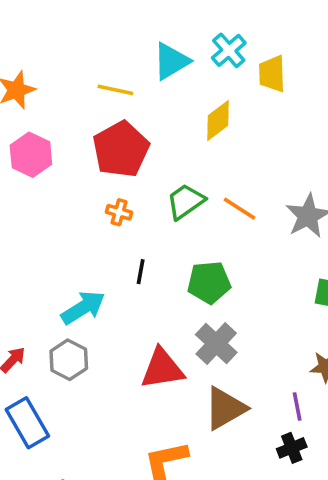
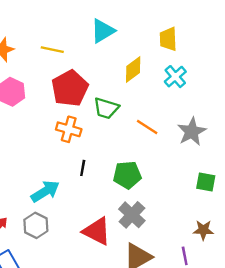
cyan cross: (229, 50) -> (175, 77), moved
yellow line: (115, 90) -> (52, 50), moved
green trapezoid: (186, 201) -> (106, 108), moved, turned -128
orange cross: (119, 212) -> (69, 129), size x1.5
red triangle: (162, 369) -> (97, 231), turned 36

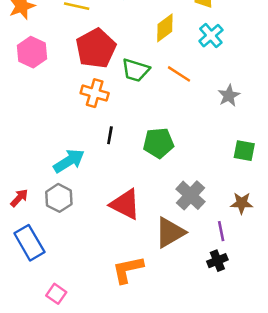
orange line: (147, 127) -> (179, 74), moved
gray star: (192, 132) -> (229, 96), size x0.7
gray cross: (132, 215) -> (190, 195), moved

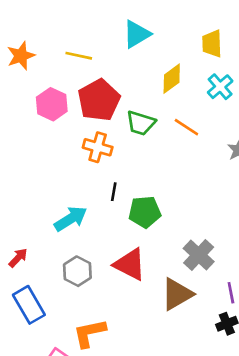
pink hexagon: (32, 52) -> (52, 104), moved
green pentagon: (159, 143) -> (145, 212), moved
gray hexagon: (59, 198) -> (77, 271), moved
orange L-shape: (128, 270) -> (90, 333), moved

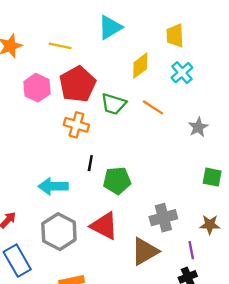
cyan arrow: (71, 219) -> (53, 186), turned -148
gray cross: (199, 255) -> (163, 218), turned 32
gray hexagon: (77, 271) -> (59, 232), size x1.4

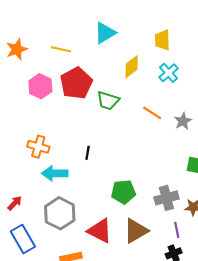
orange line: (153, 107) -> (152, 113), moved
orange cross: (76, 125) -> (38, 147), moved
green pentagon: (117, 181) -> (123, 192), moved
gray cross: (163, 218) -> (166, 198), moved
red triangle: (104, 226) -> (100, 231), moved

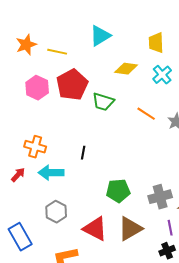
orange star: (17, 49) -> (26, 45), moved
yellow diamond: (132, 67) -> (126, 69), turned 45
red arrow: (15, 203) -> (18, 175), moved
gray hexagon: (60, 213) -> (56, 212), size x0.7

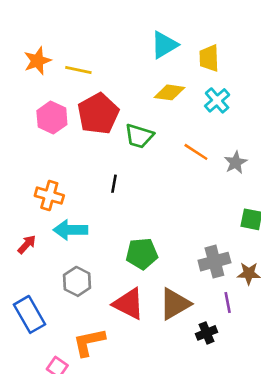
cyan triangle: (100, 36) -> (164, 45), moved
black line: (83, 153) -> (114, 184), moved
red arrow: (18, 175) -> (27, 244), moved
green pentagon: (118, 191) -> (142, 254), moved
black cross: (167, 251) -> (207, 333), moved

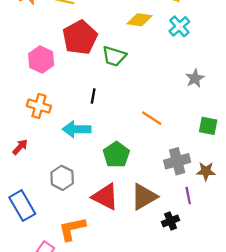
pink hexagon: (52, 118) -> (41, 60), moved
orange line: (196, 152) -> (152, 118), moved
cyan arrow: (70, 230) -> (77, 129), moved
green pentagon: (142, 254) -> (116, 155), turned -30

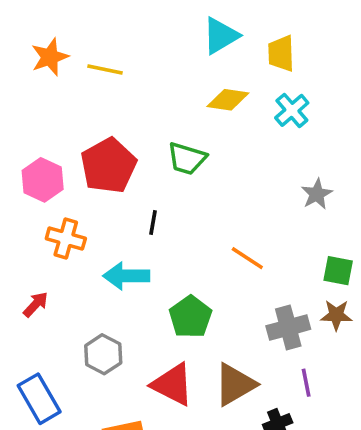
red pentagon: (80, 37) -> (109, 166), moved
pink hexagon: (41, 60) -> (43, 180), moved
brown star: (206, 171) -> (336, 315), moved

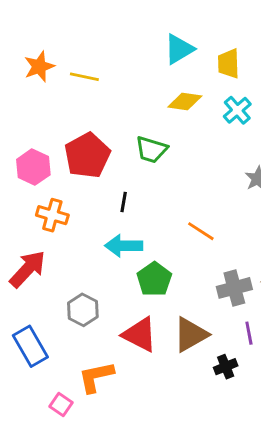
cyan arrow: (126, 276) -> (124, 246), moved
red arrow: (36, 304) -> (28, 269), size x1.8

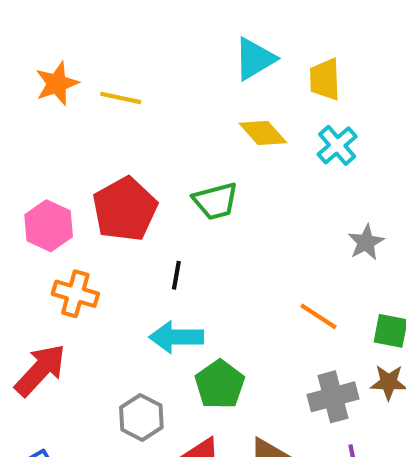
yellow diamond: (185, 102) -> (263, 133), turned 40
green trapezoid: (151, 150) -> (216, 201), turned -32
orange line: (201, 231) -> (319, 316), moved
gray hexagon: (83, 310) -> (141, 417), moved

